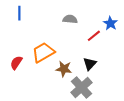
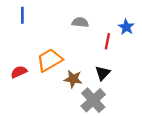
red line: (94, 36) -> (107, 41), turned -40
red semicircle: (16, 63) -> (19, 72), turned 32

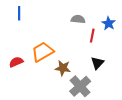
gray semicircle: (80, 22) -> (78, 19), moved
black triangle: (103, 73) -> (97, 63), moved

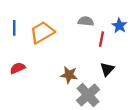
blue line: (19, 13) -> (14, 28), moved
orange trapezoid: (43, 52) -> (42, 32), moved

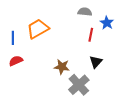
gray semicircle: (86, 21) -> (85, 12), moved
blue line: (14, 28) -> (13, 38), moved

